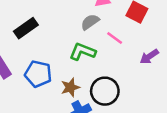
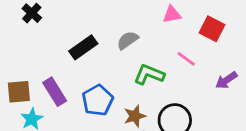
gray semicircle: (90, 22) -> (128, 40), moved
blue pentagon: (38, 74) -> (98, 100), turned 30

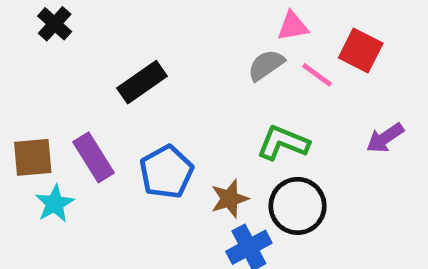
gray semicircle: (128, 40) -> (266, 65), moved
pink line: (186, 59) -> (317, 75), moved
green L-shape: (149, 75) -> (283, 143), moved

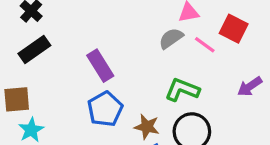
black rectangle: (142, 82) -> (34, 50), moved
purple rectangle: (93, 157) -> (100, 66), moved
brown star: (230, 199) -> (147, 127), turned 30

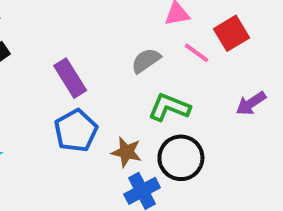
red square: (234, 29) -> (231, 33), turned 32
gray semicircle: (171, 38) -> (146, 61), moved

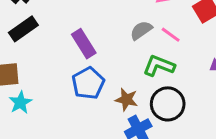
pink line: (196, 53) -> (171, 35), moved

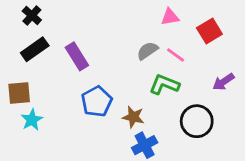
purple rectangle: (84, 44) -> (77, 56), moved
black circle: (168, 104) -> (197, 121), moved

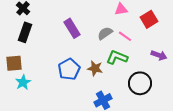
black rectangle: (35, 49) -> (25, 32), turned -36
purple rectangle: (77, 56) -> (72, 28), moved
purple arrow: (224, 82) -> (159, 55), turned -126
brown star: (133, 117) -> (95, 68), moved

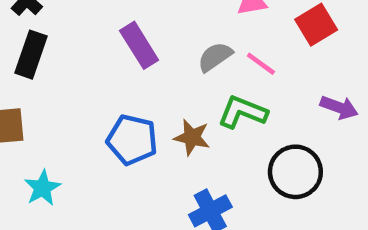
blue pentagon: (69, 69) -> (132, 140), turned -30
cyan star: (23, 82) -> (42, 188), moved

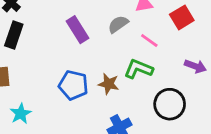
gray semicircle: (215, 57) -> (118, 24), moved

